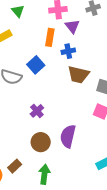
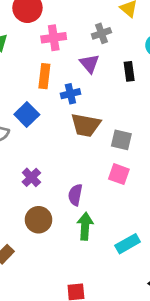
purple triangle: (72, 26) -> (89, 63), moved
purple semicircle: (68, 136) -> (75, 195), moved, size x0.7
green arrow: (44, 174) -> (85, 226), moved

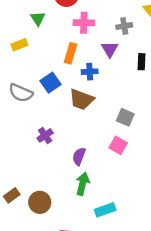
brown trapezoid: (86, 125) -> (81, 100), moved
brown circle: (39, 220) -> (40, 202), moved
cyan rectangle: (128, 244) -> (105, 210), moved

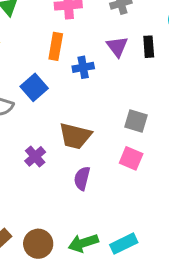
purple triangle: (110, 49) -> (117, 47), moved
brown trapezoid: (81, 100) -> (75, 136), moved
green arrow: (83, 184) -> (83, 243), moved, turned -115

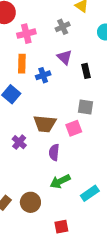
black rectangle: (149, 47) -> (86, 71), moved
pink square: (131, 158) -> (74, 128), moved, turned -35
green arrow: (83, 243) -> (60, 181), moved

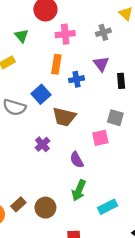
brown trapezoid: (45, 124) -> (64, 117), moved
purple semicircle: (54, 152) -> (77, 160), turned -42
green arrow: (60, 181) -> (79, 190), turned -48

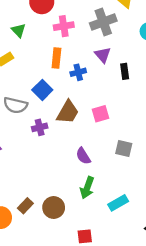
gray cross: (103, 32) -> (103, 22), size x1.6
brown trapezoid: (64, 117) -> (68, 112), turned -70
gray square: (115, 118) -> (124, 148), moved
pink square: (100, 138) -> (101, 114), moved
purple cross: (42, 144) -> (40, 127), moved, turned 32

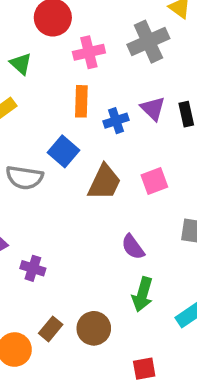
purple triangle: (103, 55) -> (153, 109), moved
purple cross: (40, 127) -> (33, 268), moved, turned 35

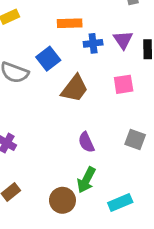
orange rectangle: (81, 101) -> (70, 23), turned 75
pink square: (154, 181) -> (124, 84), moved
brown circle: (94, 328) -> (62, 200), moved

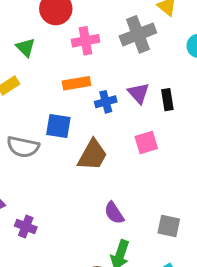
blue square: (48, 59) -> (58, 126), turned -35
gray square: (135, 139) -> (169, 226), moved

